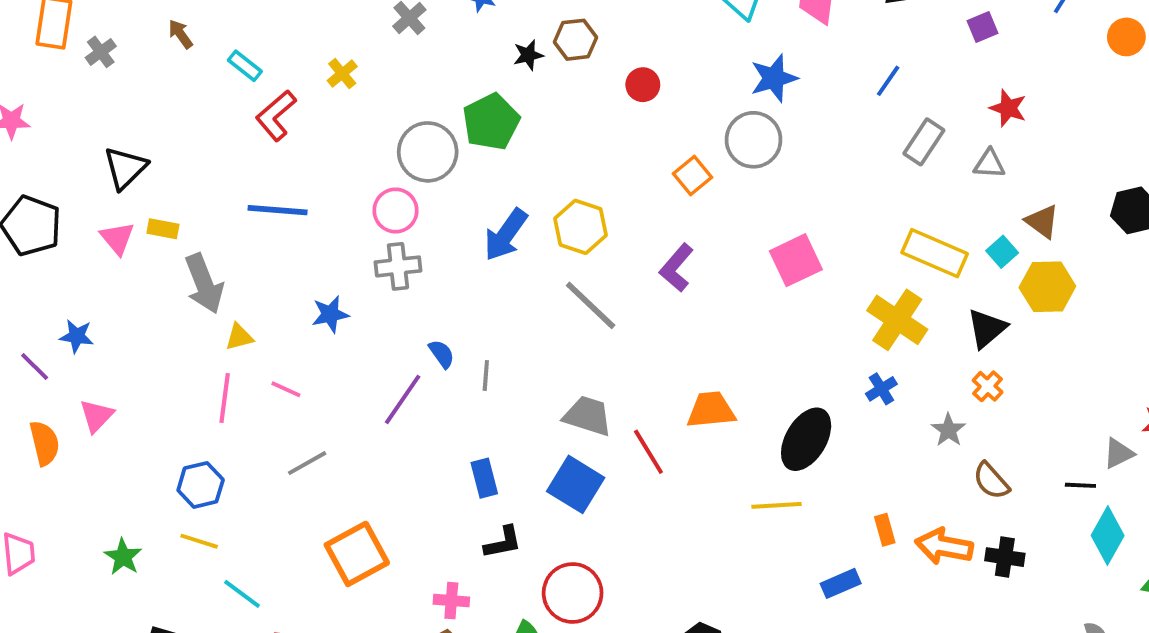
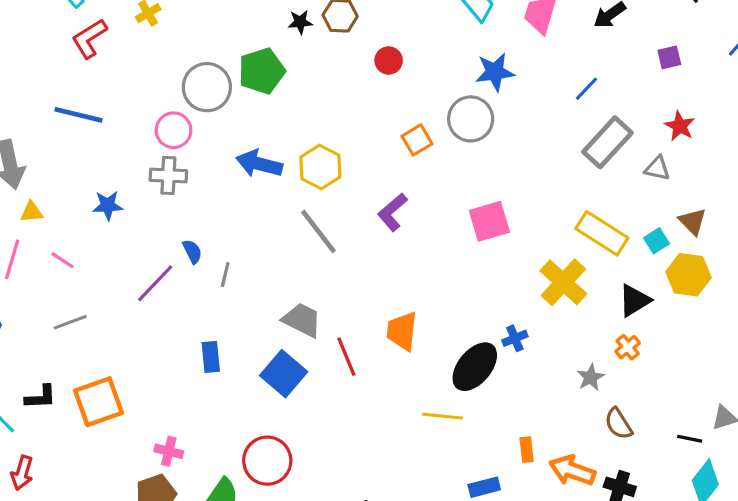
gray rectangle: (924, 142) -> (607, 142), size x1.4
blue arrow: (506, 235) -> (259, 164), turned 60
blue cross: (881, 389) -> (515, 338), moved
orange trapezoid: (711, 410) -> (402, 331), turned -87
black L-shape: (503, 542) -> (41, 397), moved

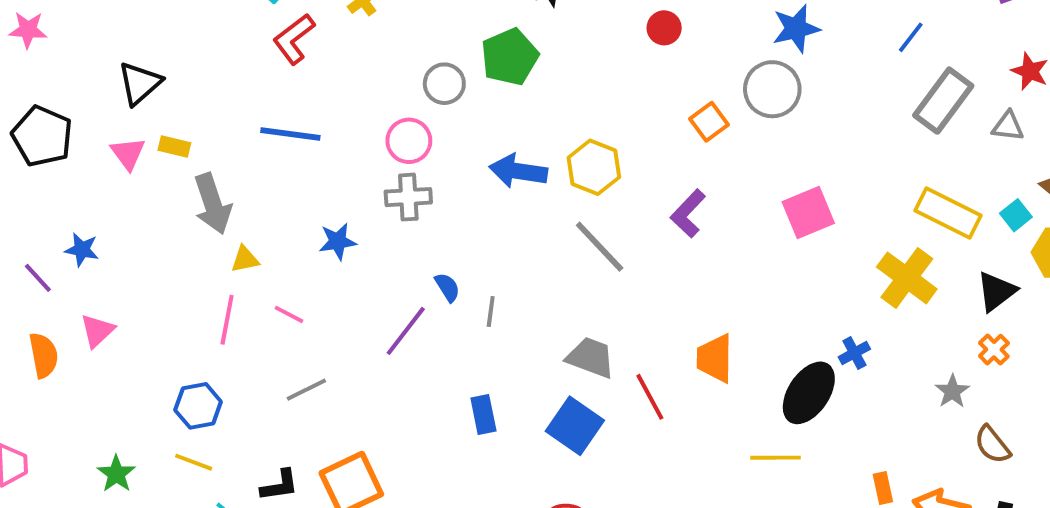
gray circle: (207, 87) -> (444, 84), size x0.7

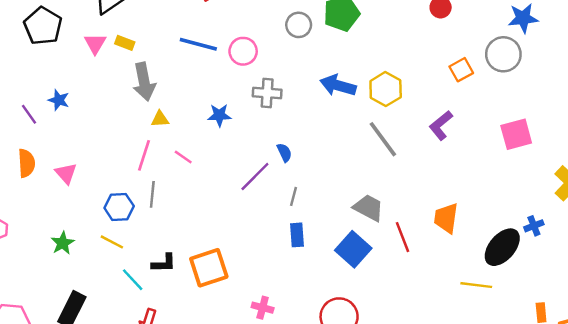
pink circle: (409, 141) -> (243, 51), moved
gray line: (491, 311) -> (293, 196), moved
pink triangle: (97, 331) -> (66, 173), moved, turned -35
gray line: (306, 390) -> (152, 194), moved, turned -65

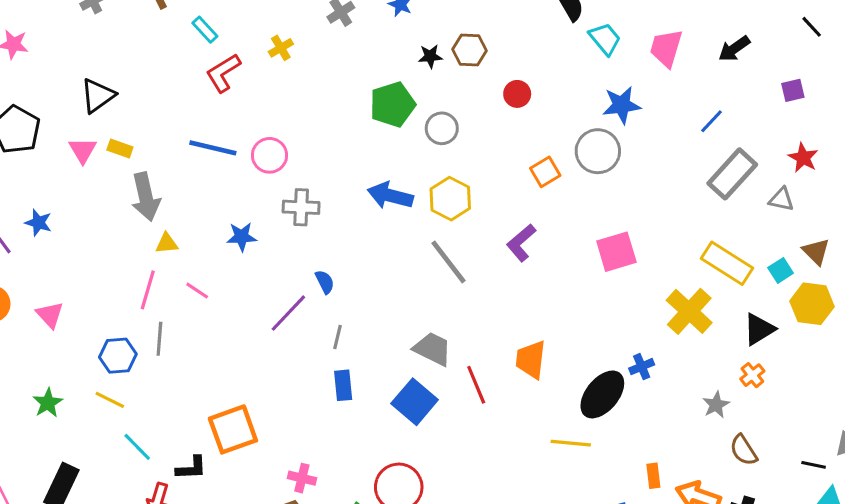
gray circle: (299, 25) -> (442, 128), moved
black L-shape: (164, 263) -> (191, 468), moved

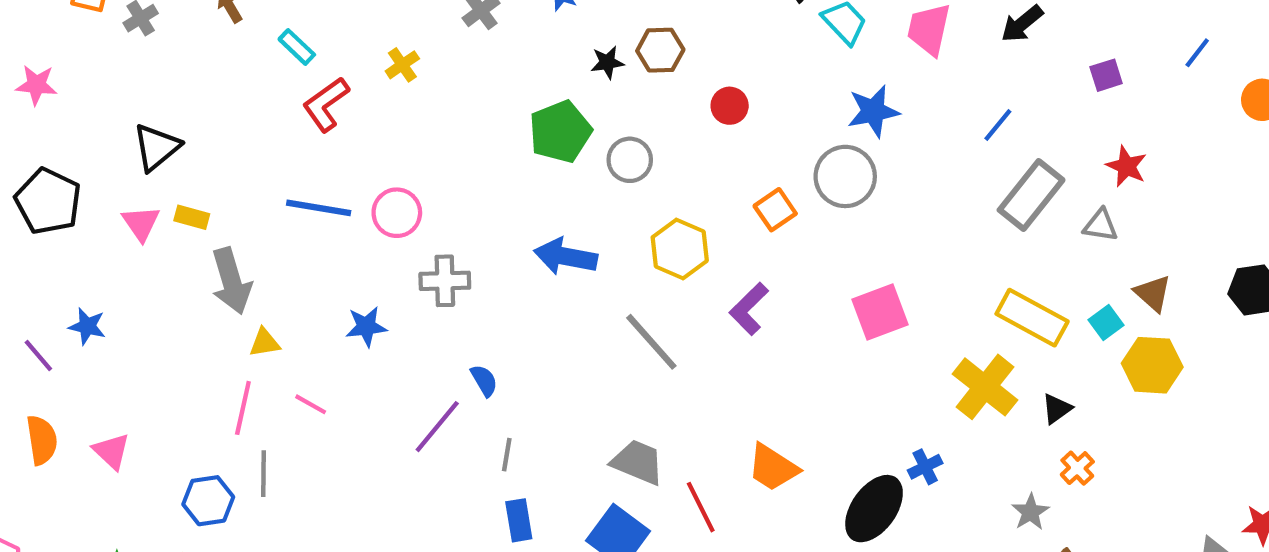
yellow hexagon: (450, 199) -> (680, 249), moved
black triangle: (759, 329) -> (1057, 409), moved, size x0.7
orange trapezoid: (531, 360) -> (773, 468), turned -60

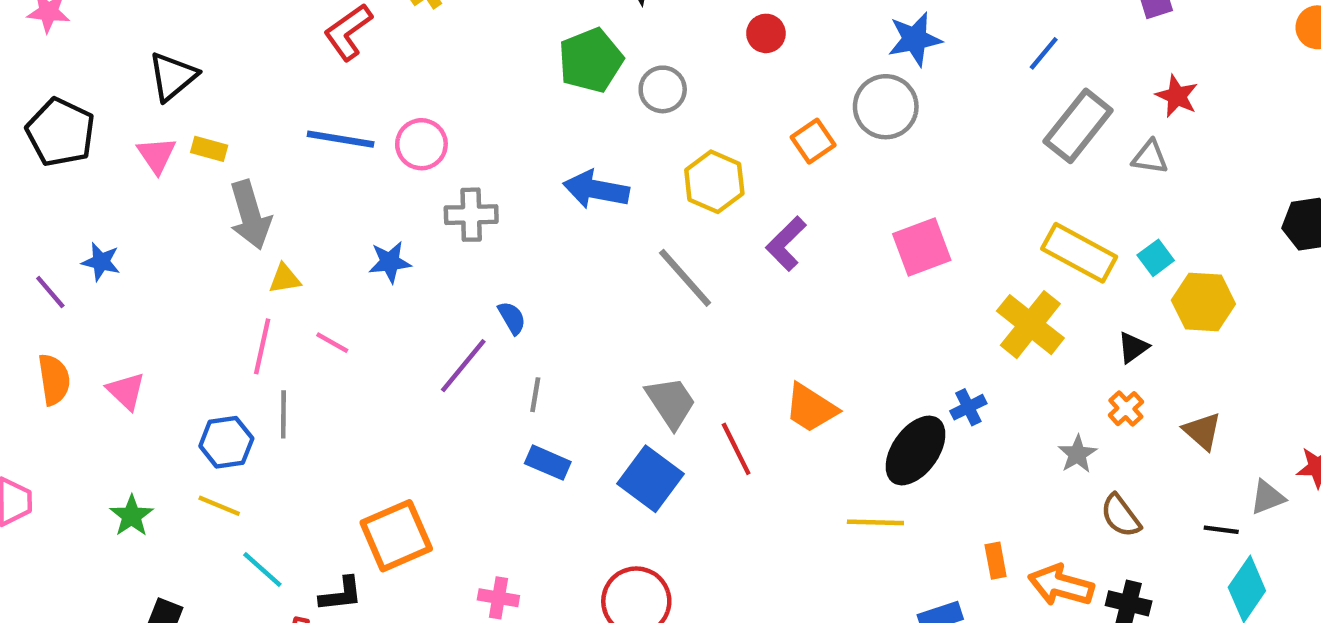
brown triangle: (1153, 293) -> (1202, 431), moved
black triangle: (1057, 409) -> (1133, 347), moved
gray trapezoid: (638, 462) -> (671, 402), turned 34
blue rectangle: (519, 520) -> (548, 463), turned -57

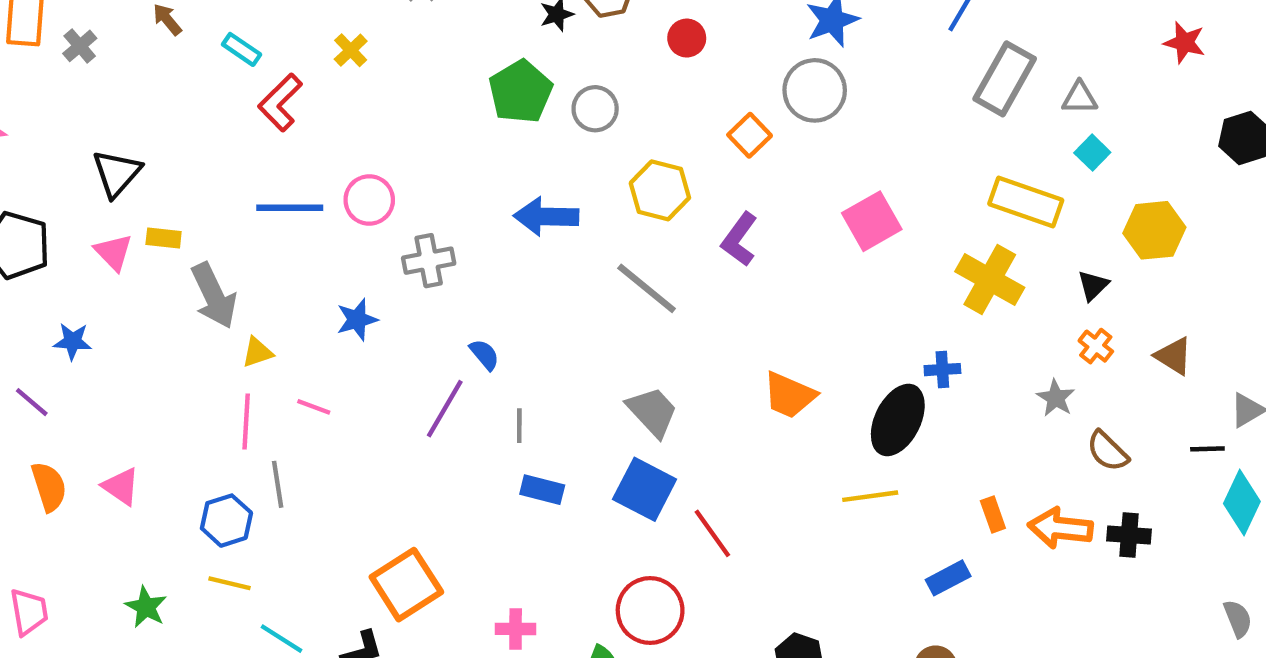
red star: (1177, 96) -> (1185, 43), moved
cyan square: (1156, 258) -> (1092, 153), moved
blue star: (101, 262) -> (73, 341), moved
blue cross: (968, 407) -> (942, 370), turned 32
red line: (736, 449) -> (712, 533), moved

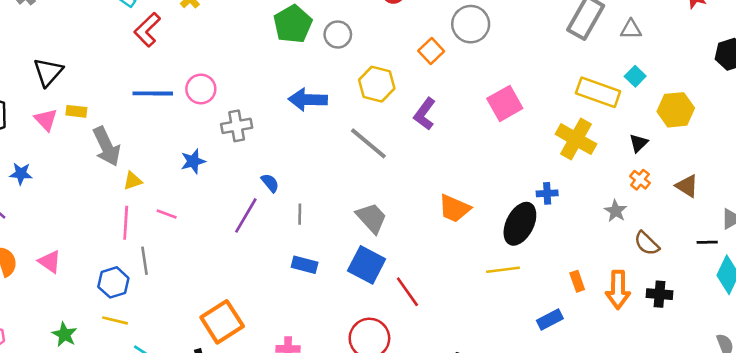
cyan square: (1092, 153) -> (635, 76), moved
gray line: (519, 426) -> (300, 214), moved
orange arrow: (1060, 528) -> (618, 290), turned -96

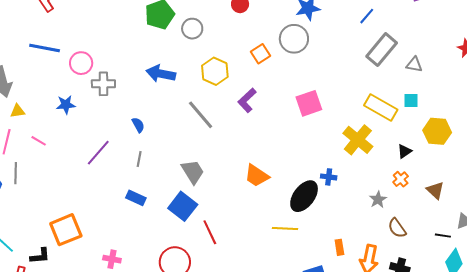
cyan square: (635, 76) -> (411, 100), turned 35
pink circle: (201, 89) -> (81, 63), moved
blue semicircle: (270, 183) -> (138, 125), moved

